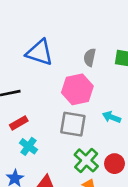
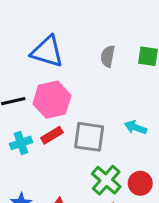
pink hexagon: (77, 89) -> (52, 100), moved
red rectangle: (19, 123) -> (52, 135), moved
cyan cross: (29, 146) -> (21, 143), moved, turned 36

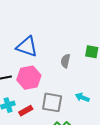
gray semicircle: (108, 56) -> (65, 61), moved
red rectangle: (52, 135) -> (26, 111), moved

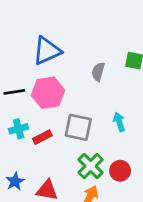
blue triangle: (27, 47) -> (47, 51), turned -45
cyan arrow: (82, 97) -> (119, 122), turned 48

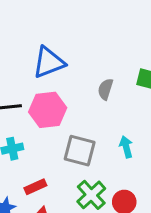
red rectangle: (42, 137) -> (35, 187), moved

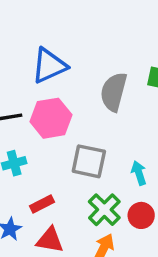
gray semicircle: (105, 89) -> (114, 92), size x1.6
cyan arrow: (126, 147) -> (139, 173), moved

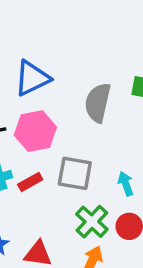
red rectangle: (42, 204) -> (30, 182), moved

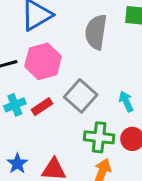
gray square: (75, 173) -> (81, 96), turned 36
green cross: (92, 222) -> (99, 137), turned -32

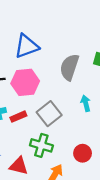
cyan arrow: (126, 102) -> (86, 103), moved
green cross: (99, 137) -> (41, 145), moved

